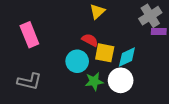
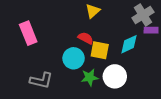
cyan diamond: (127, 57) -> (129, 44), moved
gray L-shape: (29, 81) -> (41, 80), moved

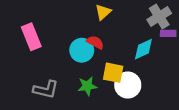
yellow square: (100, 50) -> (113, 73), moved
cyan circle: (74, 58) -> (82, 50), moved
green star: (90, 77) -> (87, 86), moved

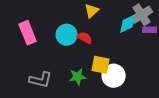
cyan diamond: (143, 49) -> (128, 24), moved
cyan circle: (82, 50) -> (67, 35), moved

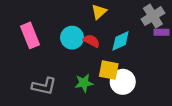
cyan diamond: (128, 24) -> (121, 41), moved

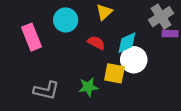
cyan circle: (72, 38) -> (66, 20), moved
white circle: (123, 82) -> (134, 60), moved

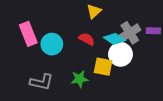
gray cross: (161, 17) -> (130, 33), moved
cyan circle: (66, 20) -> (52, 44), moved
cyan diamond: (127, 43) -> (114, 39), turned 60

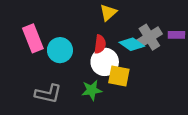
red semicircle: (87, 39) -> (100, 44), turned 70
white circle: (121, 54) -> (105, 62), moved

